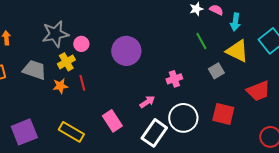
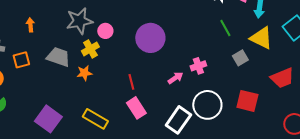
red line: (82, 83) -> (131, 82), moved
pink arrow: (147, 102) -> (175, 78), moved
purple square: (24, 132) -> (48, 119), turned -32

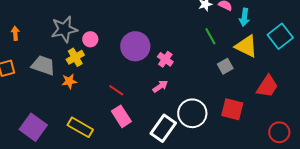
pink cross: (198, 66) -> (165, 59), moved, turned -35
red trapezoid: (282, 78) -> (267, 86), turned -35
red line: (131, 82) -> (116, 90), turned -42

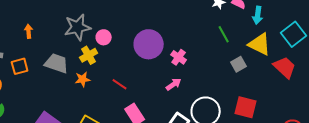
red trapezoid: (267, 86) -> (285, 67), moved, turned -80
red line: (116, 90) -> (120, 84), moved

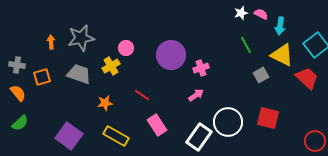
gray star: (78, 27) -> (81, 38), moved
pink cross: (179, 57) -> (201, 68), turned 35
orange star: (83, 79) -> (105, 103), moved

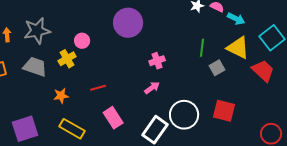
cyan arrow: (280, 26) -> (236, 19), turned -72
green line: (246, 45) -> (202, 48), moved, turned 36
purple circle: (171, 55) -> (128, 23), moved
red line: (142, 95) -> (98, 88), turned -49
purple square: (69, 136) -> (25, 129), turned 36

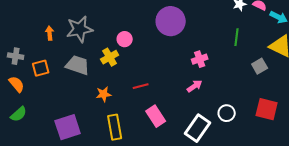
green line: (202, 48) -> (237, 37), moved
white circle: (184, 115) -> (227, 113), size x0.6
yellow rectangle: (72, 129) -> (115, 127), turned 50

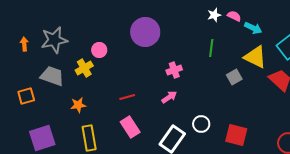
orange square: (41, 68) -> (26, 96), moved
red line: (141, 86) -> (127, 97), moved
red square: (267, 109) -> (236, 135), moved

